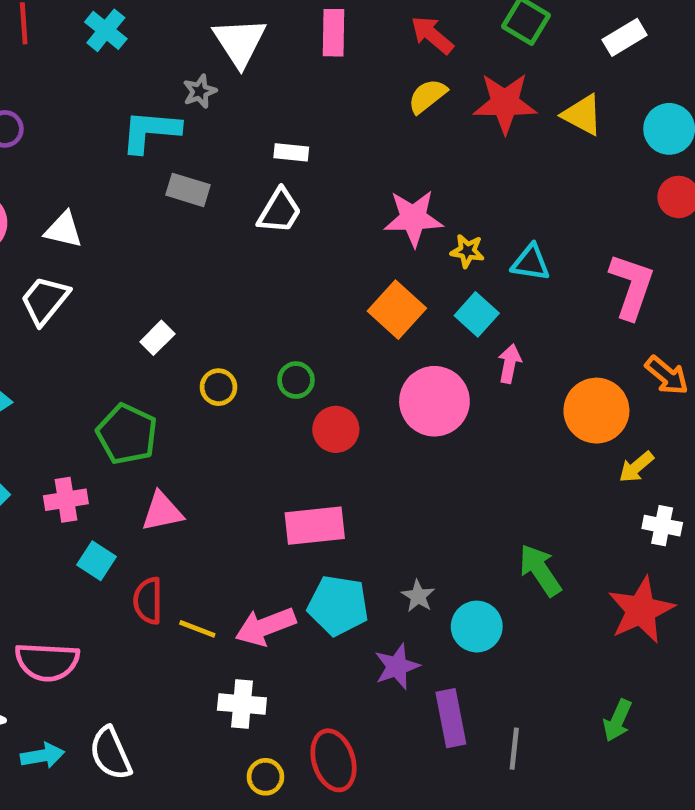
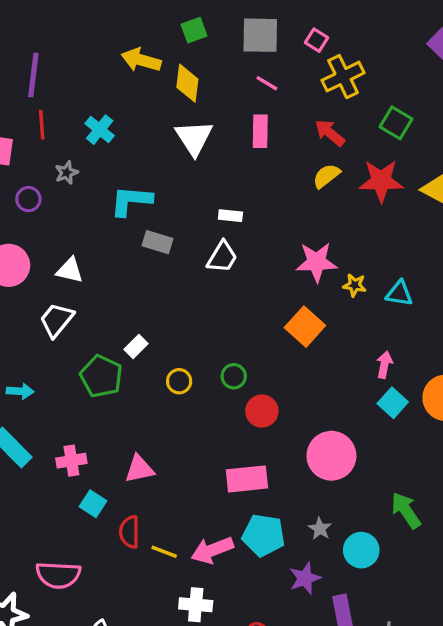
gray star: (200, 91) -> (67, 173), moved
cyan square: (477, 314) -> (393, 403), moved
pink circle: (434, 401) -> (331, 456), moved
green pentagon: (127, 434) -> (101, 376), moved

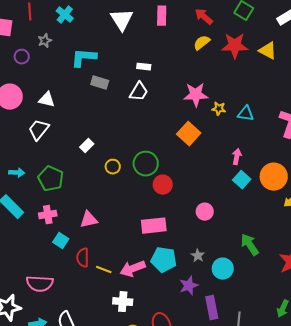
green pentagon: (101, 376) -> (51, 179), moved
green circle: (234, 376) -> (146, 164), size x1.6
pink circle: (331, 456) -> (205, 212), size x0.6

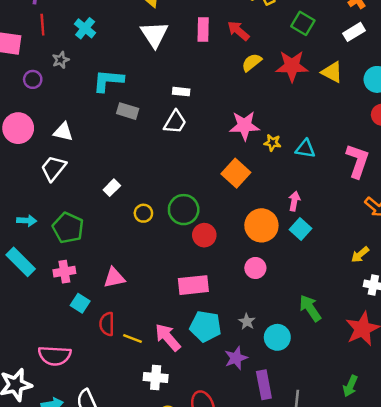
red arrow: (204, 17) -> (238, 31), moved
orange circle: (274, 177) -> (261, 225), moved
pink arrow: (133, 269) -> (168, 337), turned 70

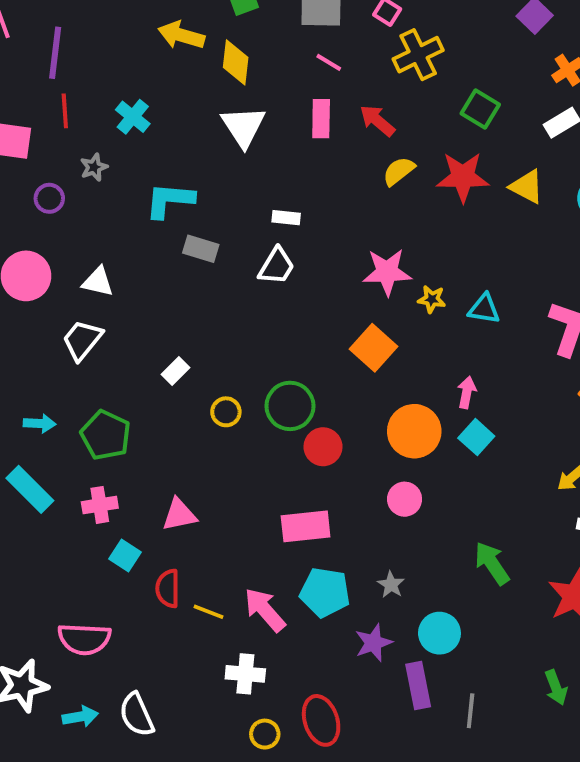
cyan circle: (277, 337) -> (439, 633), moved
green arrow: (350, 386) -> (556, 687), turned -45

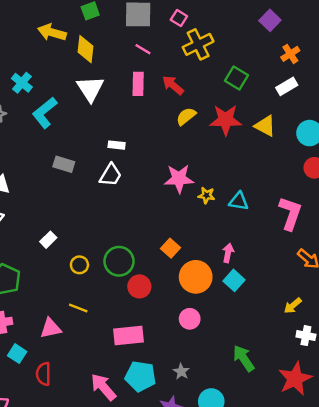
cyan L-shape: (170, 200) -> (45, 113), moved, turned -44
orange square: (373, 348) -> (171, 248), moved, size x0.7
yellow line: (208, 612) -> (78, 308), moved

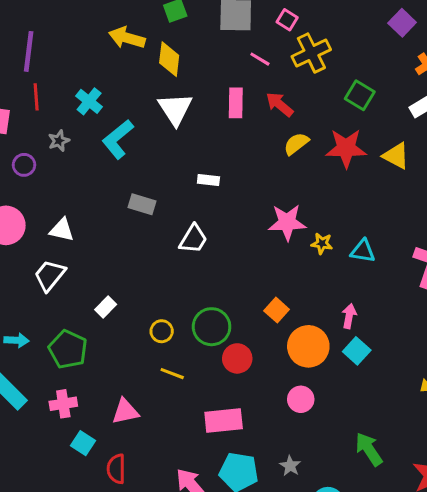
pink line: (143, 49) -> (260, 59), moved
white trapezoid: (111, 175) -> (193, 239), moved
white rectangle: (48, 240) -> (106, 307), moved
yellow line: (78, 308) -> (172, 374), moved

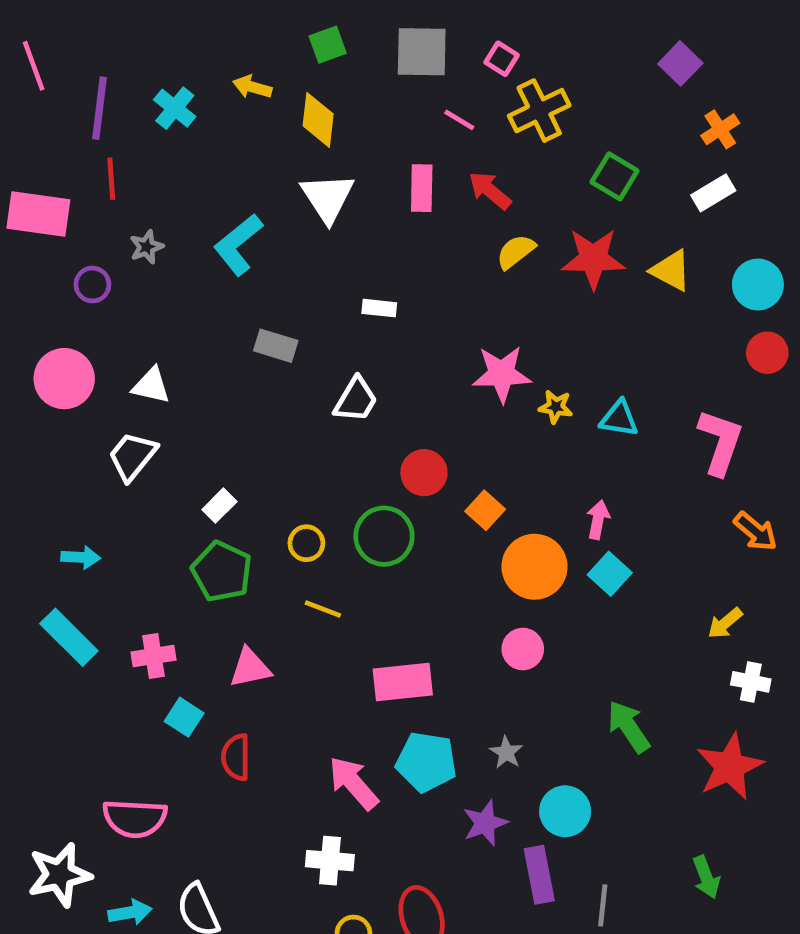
yellow arrow: (127, 38) -> (252, 87), size x0.7
cyan cross: (89, 101) -> (175, 108), moved
green pentagon: (68, 349) -> (222, 571), moved
red circle: (237, 358) -> (424, 473), moved

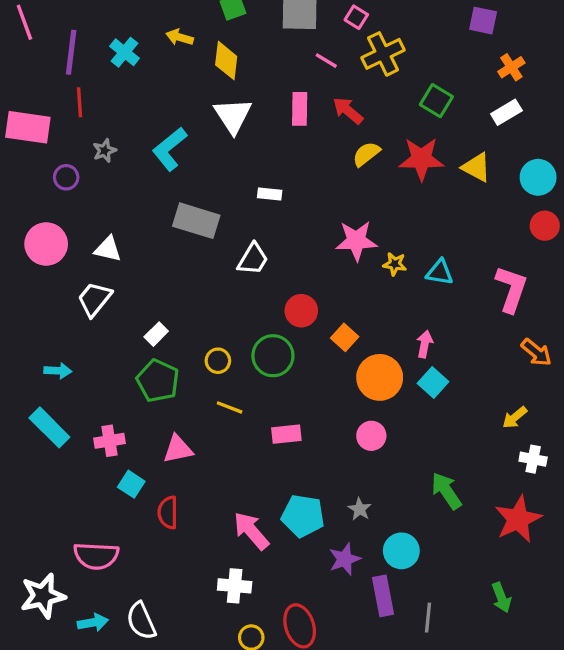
purple square: (680, 63) -> (483, 21), turned -32
gray rectangle: (276, 346) -> (196, 221), size x1.5
pink rectangle: (403, 682) -> (286, 434), moved, size x0.7

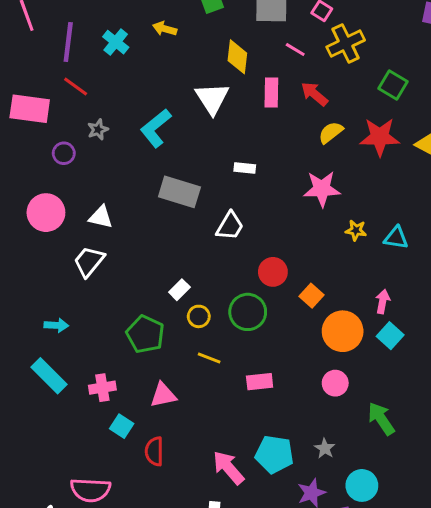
yellow diamond: (226, 61) -> (237, 57), moved
red line: (79, 102) -> (76, 87), turned -50
pink star: (356, 241) -> (322, 189), moved
white rectangle: (156, 334) -> (179, 290), moved
green arrow: (446, 491) -> (381, 419), moved

